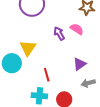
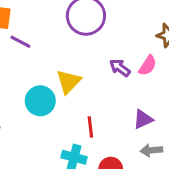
pink semicircle: (77, 29) -> (148, 65), turned 80
purple arrow: (59, 34) -> (120, 68), turned -32

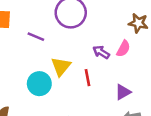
purple line: (20, 42) -> (36, 37), moved
red line: (90, 127) -> (87, 78), moved

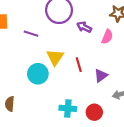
purple arrow: (101, 52) -> (84, 27), moved
purple triangle: (123, 92) -> (101, 76), moved

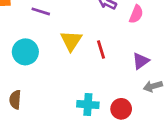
cyan circle: (38, 74) -> (25, 52), moved
purple triangle: (101, 76) -> (141, 61), moved

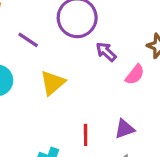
red line: (101, 50) -> (86, 135), moved

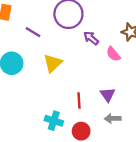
pink semicircle: (135, 75) -> (113, 54), turned 105
purple triangle: (125, 129) -> (108, 95), turned -42

